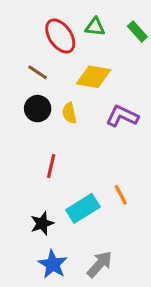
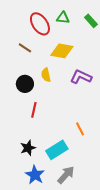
black circle: (38, 109) -> (25, 84), moved
cyan rectangle: (83, 208) -> (57, 150), moved

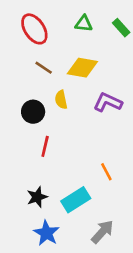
red ellipse: (40, 24) -> (34, 29), moved
brown line: (25, 48) -> (44, 68), moved
gray arrow: (66, 175) -> (102, 232), moved

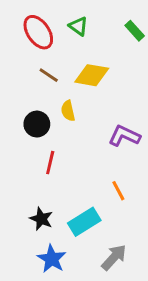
green triangle: (84, 24) -> (78, 26), moved, turned 30
purple L-shape: (108, 102) -> (124, 136), moved
black star: (37, 197) -> (41, 219), turned -30

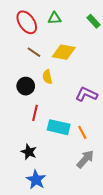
green triangle: (78, 26) -> (55, 18), turned -40
cyan rectangle: (84, 222) -> (59, 127), moved, turned 45
gray arrow: (114, 257) -> (85, 159), moved

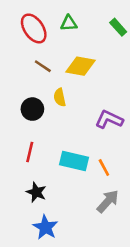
red line: (35, 113) -> (30, 152), moved

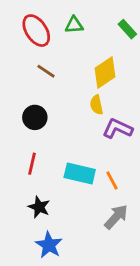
yellow diamond: (80, 66) -> (105, 73), moved, turned -44
yellow semicircle: (60, 97) -> (97, 105), moved

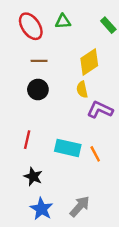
brown line: (46, 71) -> (39, 61), turned -35
black circle: (35, 117) -> (38, 89), moved
gray arrow: (116, 217) -> (80, 206), moved

